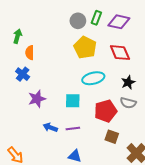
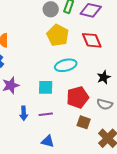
black star: (128, 82) -> (104, 77), moved
gray semicircle: (128, 103) -> (105, 104), moved
blue arrow: (50, 127) -> (24, 113), turned -112

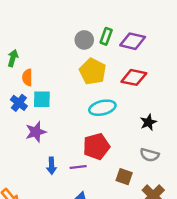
red diamond: (92, 40) -> (134, 77), turned -55
cyan square: (46, 87) -> (42, 99), moved
red pentagon: (78, 97) -> (96, 146), moved

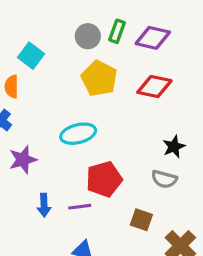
cyan square: (42, 99) -> (31, 56), moved, turned 36
cyan ellipse: (102, 108) -> (78, 134), moved
gray semicircle: (150, 155) -> (164, 179), moved

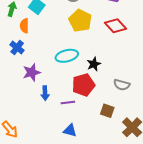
red diamond: (154, 87) -> (116, 26), turned 35
black star: (174, 147) -> (94, 64), moved
blue arrow: (44, 205) -> (45, 93), moved

